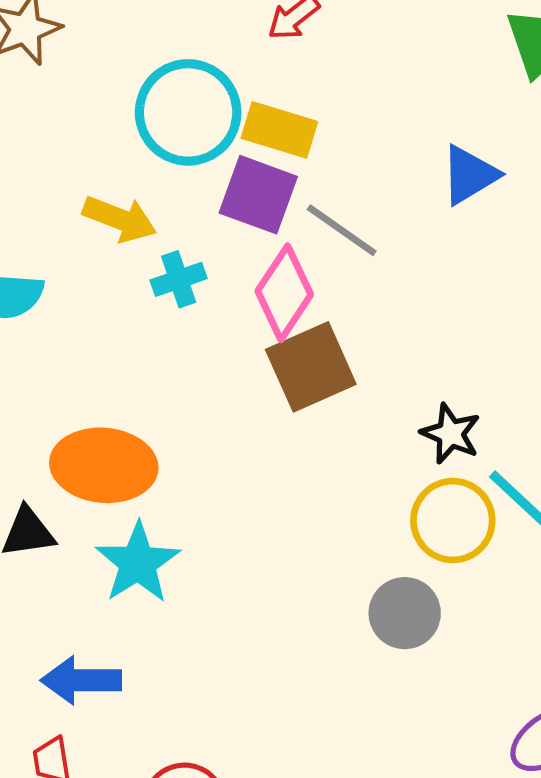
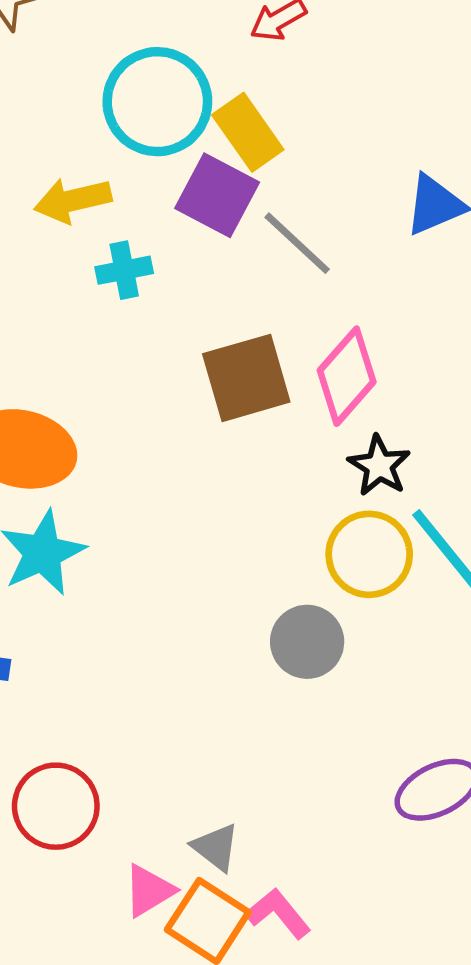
yellow rectangle: (279, 130) -> (248, 132), turned 30
yellow arrow: (120, 219) -> (73, 200), turned 138
pink diamond: (284, 293) -> (347, 376), moved

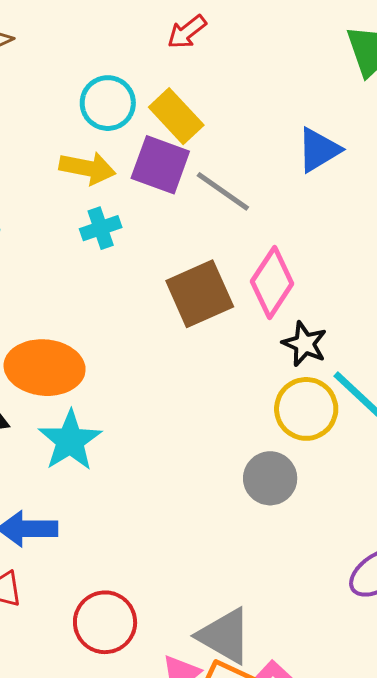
cyan circle: (157, 102) -> (108, 103), size x0.7
yellow arrow: (73, 200) -> (87, 168), moved, turned -148
gray triangle: (216, 847) -> (225, 636), size x1.6

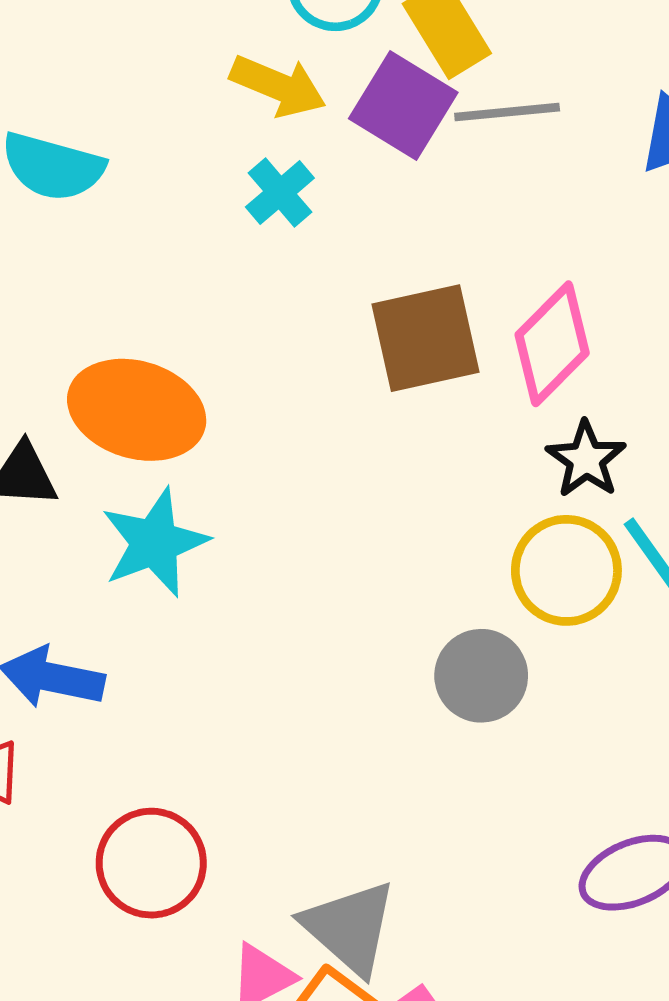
gray line: (223, 191) -> (507, 112), moved, turned -52
cyan cross: (101, 228) -> (280, 193), turned -33

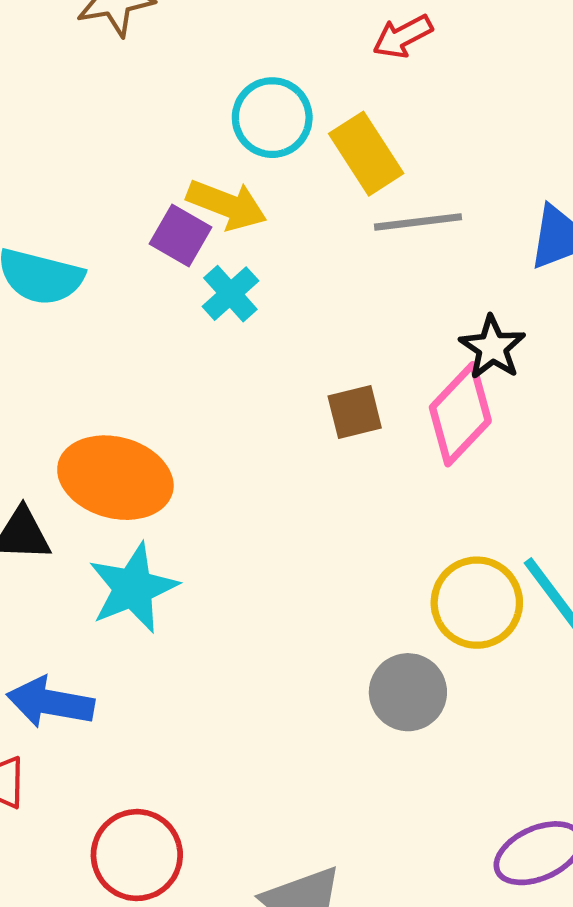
purple square: (403, 105) -> (180, 236), moved, size x0.7
brown square: (425, 338) -> (355, 412), size x0.6
black star: (586, 459) -> (492, 347), moved

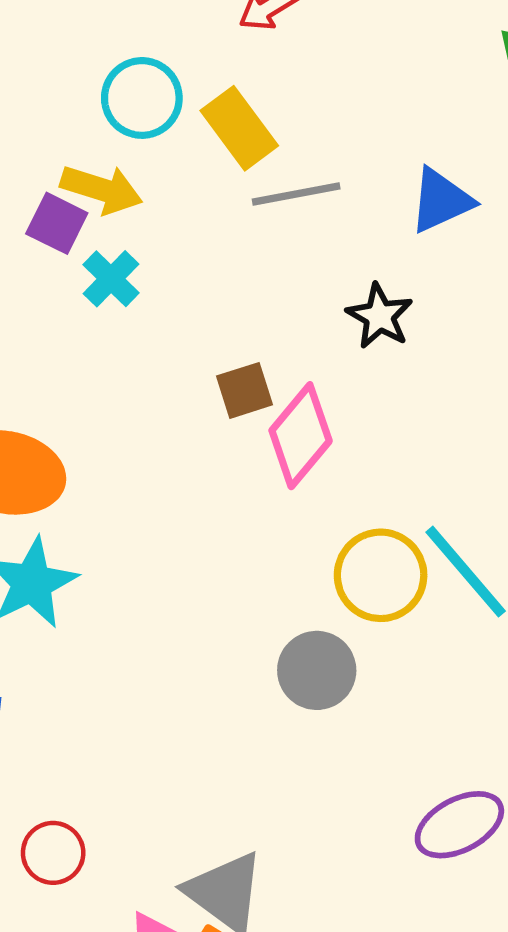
pink diamond: (460, 414) -> (301, 436), moved
red circle: (137, 855) -> (53, 853), size x0.7

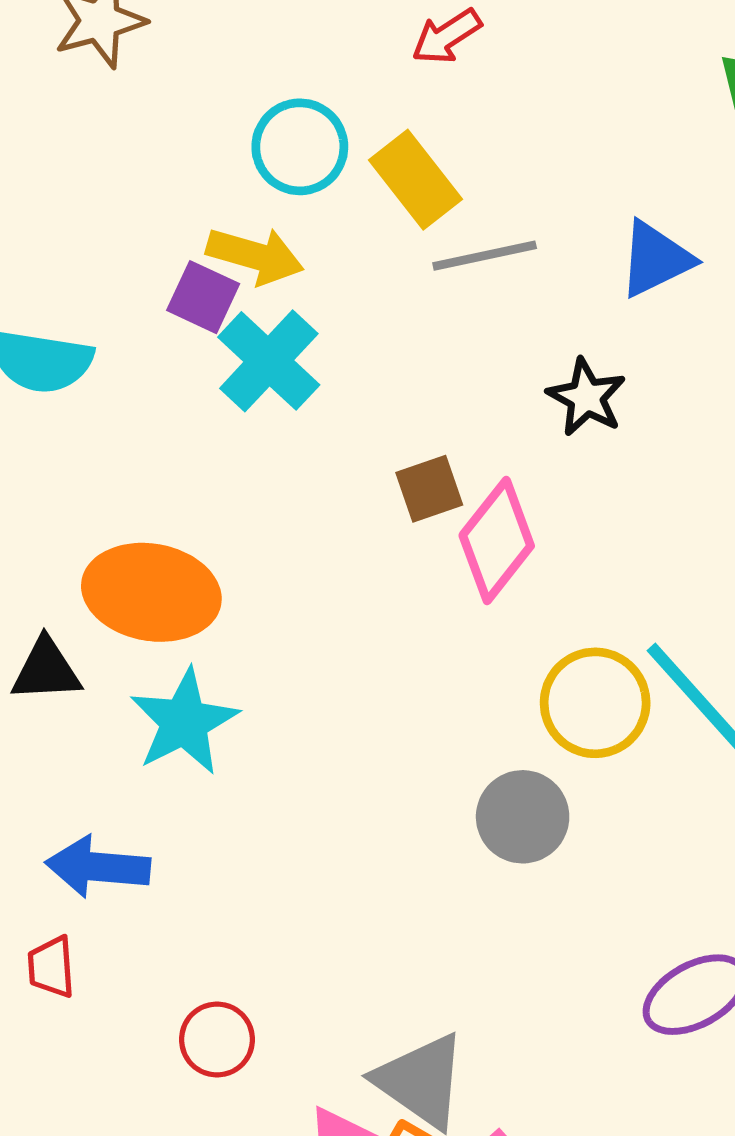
cyan cross: (111, 279) -> (269, 361), size x1.5

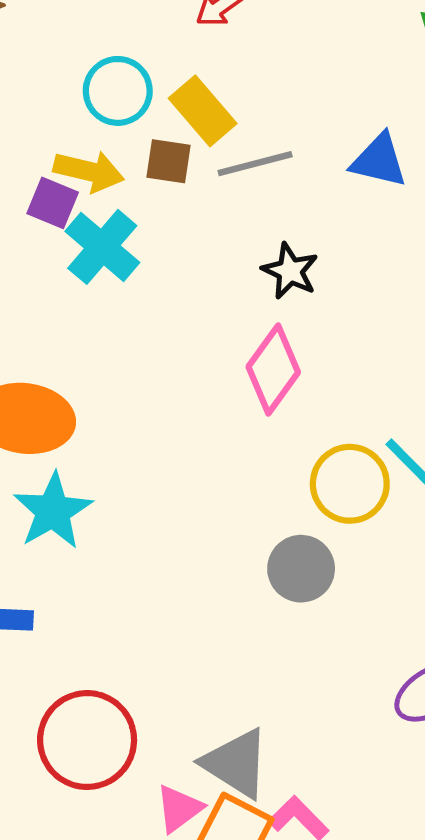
blue triangle: (656, 259) -> (379, 160), turned 42
black star: (586, 397) -> (290, 271), moved
brown square: (429, 489) -> (169, 161), moved, turned 30
red circle: (217, 1040) -> (87, 740), size x1.8

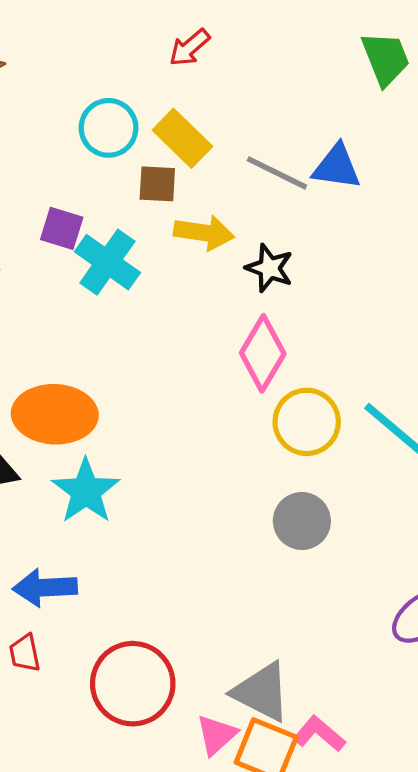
gray line: (255, 164) -> (277, 173), moved, turned 46
yellow arrow: (89, 171) -> (204, 233), moved
yellow circle: (350, 484) -> (307, 422), moved

